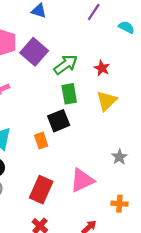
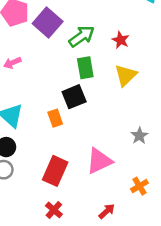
orange cross: (119, 204) -> (139, 186), turned -35

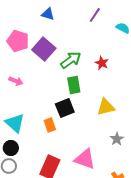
pink arrow: (12, 63) -> (16, 81), turned -136
yellow triangle: (126, 75) -> (106, 107), moved, turned 30
pink triangle: (99, 161) -> (85, 159), turned 45

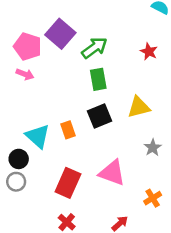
pink pentagon: (18, 41) -> (27, 46), moved
red star: (102, 63) -> (149, 52), moved
black square: (65, 108) -> (100, 116), moved
cyan triangle: (15, 123) -> (38, 136), moved

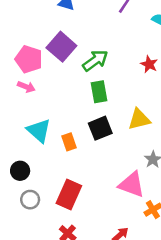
cyan triangle: (38, 136) -> (39, 131), moved
pink triangle: (112, 173) -> (132, 185), moved
gray circle: (16, 182) -> (30, 200), moved

